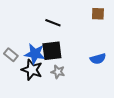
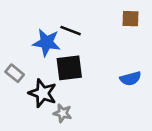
blue star: (35, 54) -> (47, 43), moved
gray star: (58, 72) -> (63, 113), moved

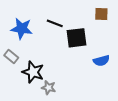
blue star: (47, 43) -> (22, 29), moved
black square: (69, 68) -> (77, 38), moved

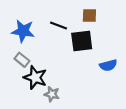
brown square: (101, 14) -> (89, 16), moved
gray rectangle: (11, 56) -> (22, 60), moved

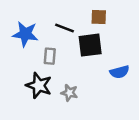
gray rectangle: (22, 60) -> (50, 56), moved, turned 56
gray star: (52, 94) -> (69, 93), moved

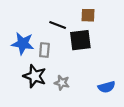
blue star: (25, 34) -> (23, 43), moved
blue semicircle: (120, 72) -> (107, 87), moved

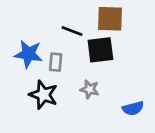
brown square: (88, 15) -> (110, 19), size x1.5
gray star: (62, 83) -> (90, 89), moved

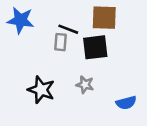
blue star: (29, 54) -> (21, 20), moved
gray rectangle: (56, 62) -> (60, 42), moved

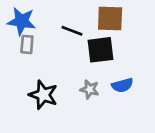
gray rectangle: (60, 42) -> (27, 44), moved
blue semicircle: (126, 103) -> (122, 85), moved

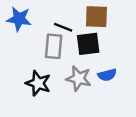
gray rectangle: (27, 44) -> (54, 46), moved, size x1.5
gray star: (90, 89) -> (79, 78), size x1.5

